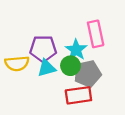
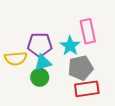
green circle: (70, 66) -> (40, 77), moved
red rectangle: (78, 95) -> (87, 89), moved

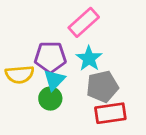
pink rectangle: (88, 31) -> (84, 22), moved, turned 60
cyan triangle: (43, 63) -> (54, 80), turned -30

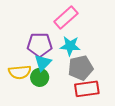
cyan star: (89, 58) -> (70, 46), turned -30
yellow semicircle: (20, 74) -> (20, 72), moved

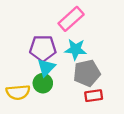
yellow semicircle: (20, 72) -> (18, 92), moved
red rectangle: (87, 89) -> (94, 96), size x0.7

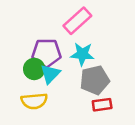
green circle: (43, 83) -> (34, 69), moved
yellow semicircle: (18, 92) -> (34, 101), moved

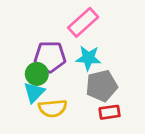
cyan triangle: (50, 74) -> (34, 92), moved
yellow semicircle: (34, 101) -> (53, 108), moved

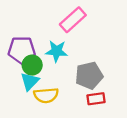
purple pentagon: (50, 57) -> (22, 50), moved
cyan star: (88, 58) -> (57, 51), moved

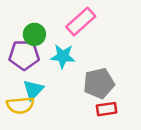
green circle: (32, 65) -> (34, 34), moved
yellow semicircle: (46, 95) -> (20, 105), moved

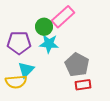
green circle: (34, 34) -> (44, 27), moved
gray pentagon: (99, 83) -> (77, 65), turned -30

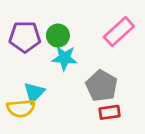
pink rectangle: (63, 17) -> (119, 32), moved
purple pentagon: (19, 43) -> (25, 37), moved

